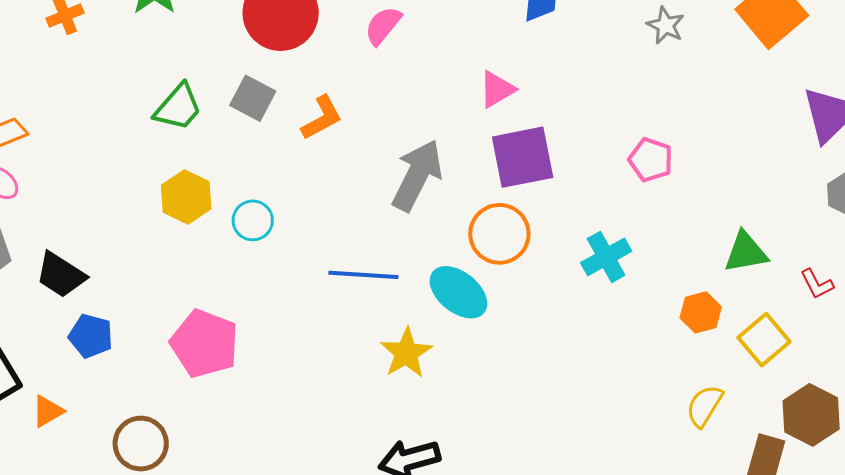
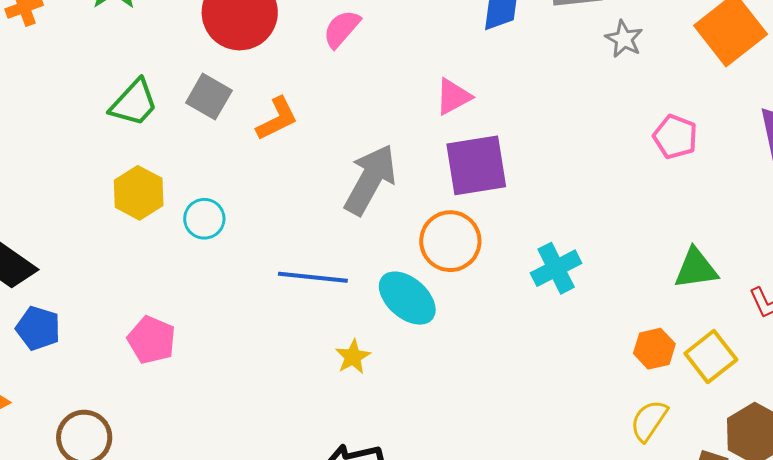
pink pentagon: (651, 160) -> (675, 137), moved
orange hexagon: (701, 312) -> (654, 349), moved
pink pentagon: (204, 344) -> (152, 340), size x0.7
yellow star: (406, 353) -> (353, 357), size x0.7

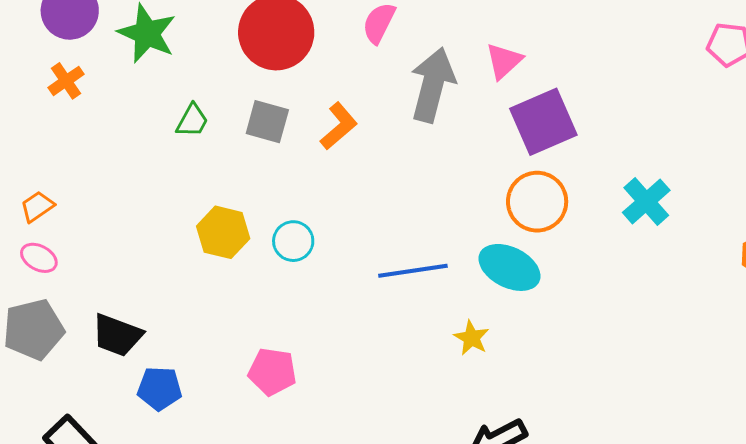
green trapezoid: (134, 103) -> (192, 121), moved, size x0.7
gray arrow: (370, 180) -> (433, 85), moved

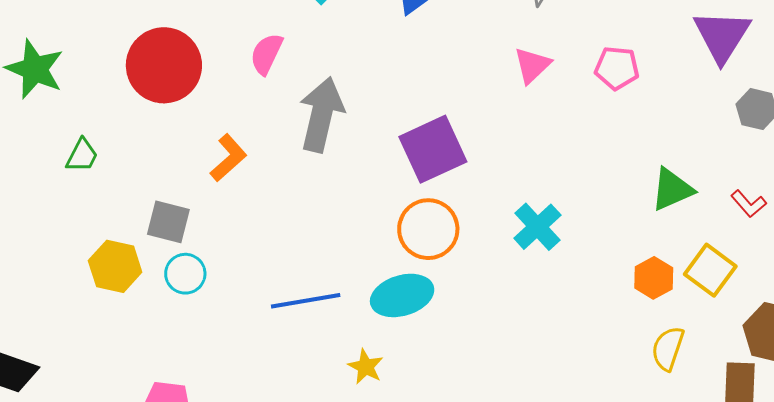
pink triangle: (504, 61) -> (532, 65), moved
gray square: (267, 122) -> (168, 222), moved
cyan ellipse: (509, 267) -> (402, 295), turned -42

